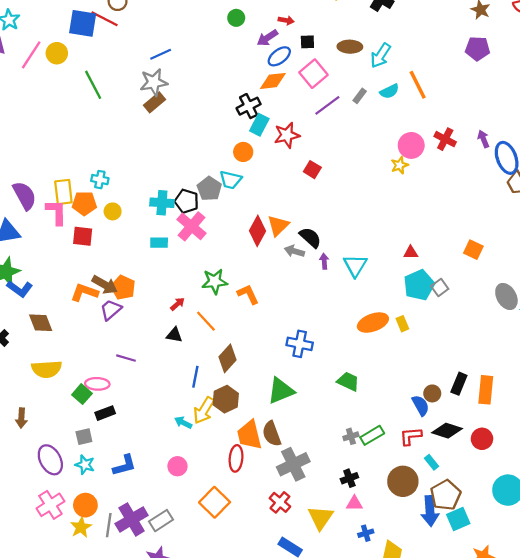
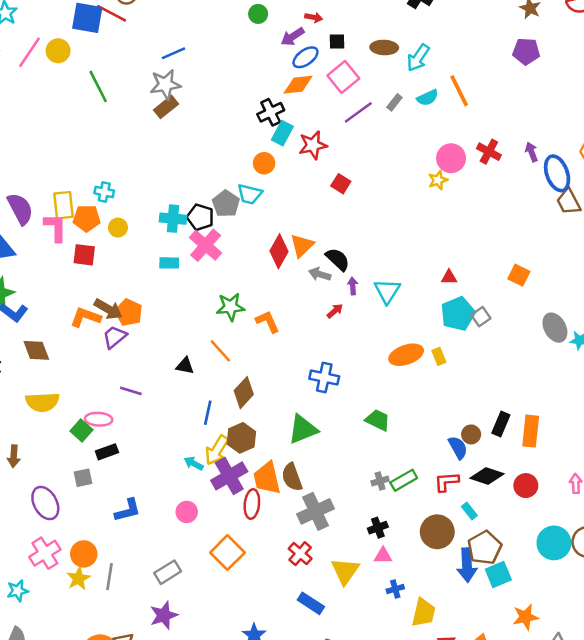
red arrow: (177, 304) -> (335, 311), moved
cyan star: (85, 465) -> (18, 591), moved, turned -30
purple cross: (132, 519) -> (229, 476), moved

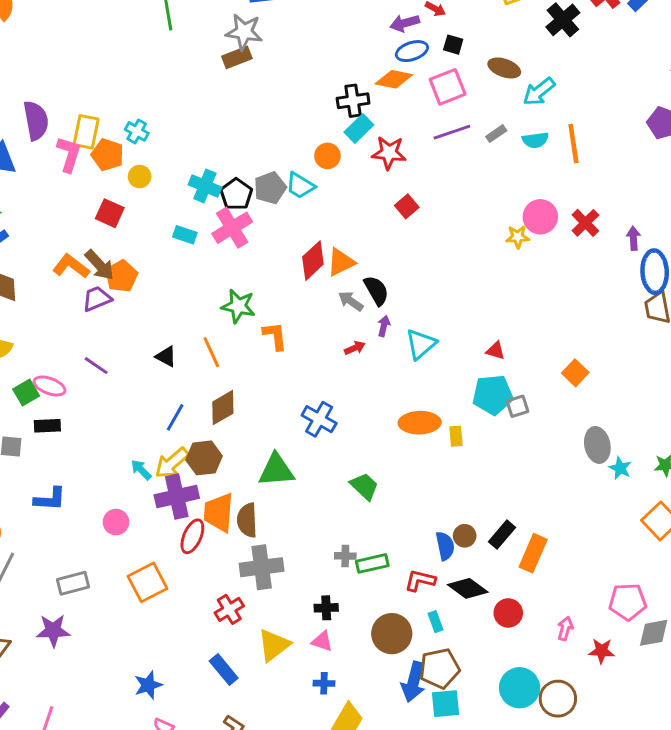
red square: (84, 255) -> (110, 213), moved

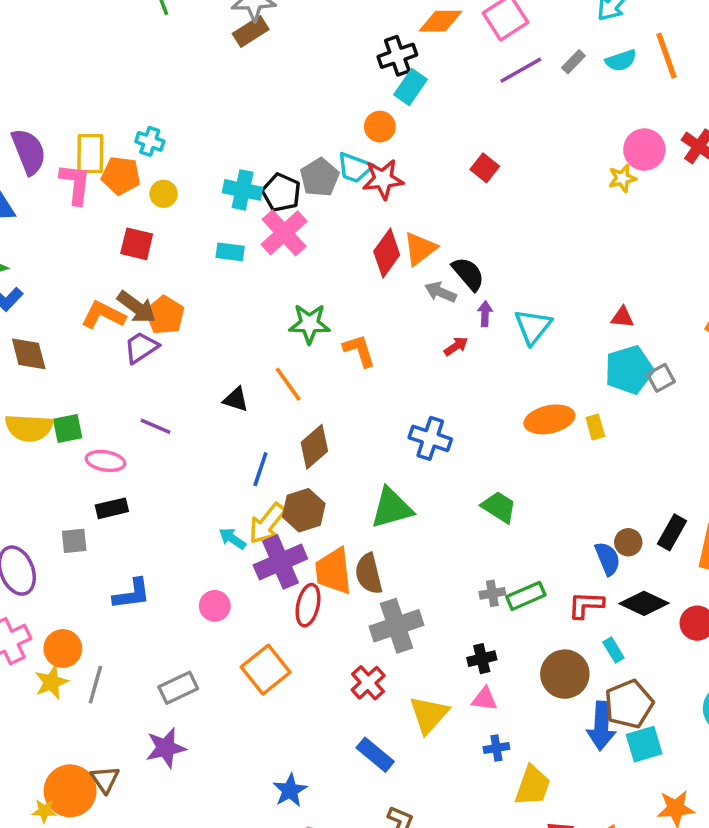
red star: (389, 153) -> (383, 179), moved
green square: (26, 392) -> (68, 429), moved, turned 30

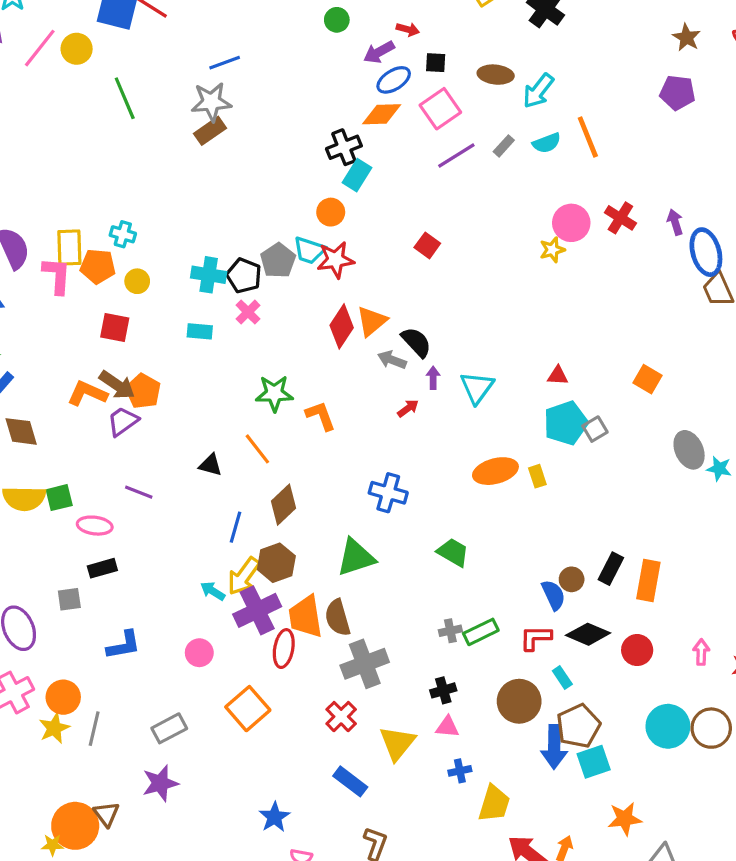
pink cross: (284, 233) -> (248, 312), size x0.6

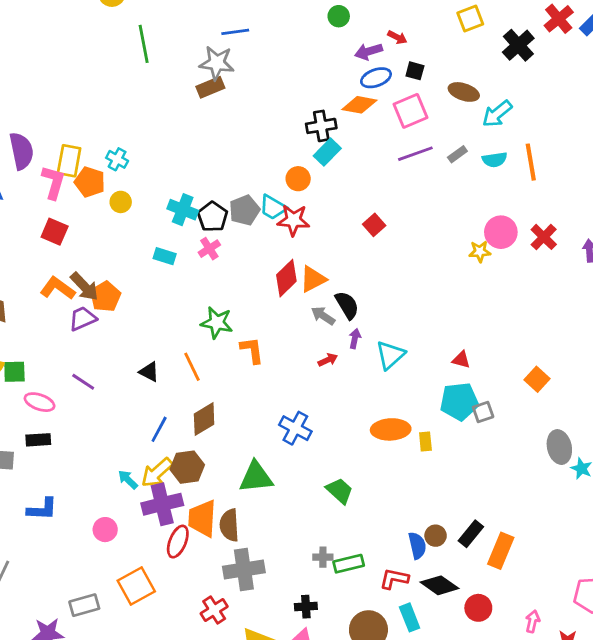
red square: (115, 328) -> (55, 232), moved
cyan rectangle: (562, 678) -> (410, 617), size x1.4
gray rectangle: (169, 728) -> (84, 605), moved

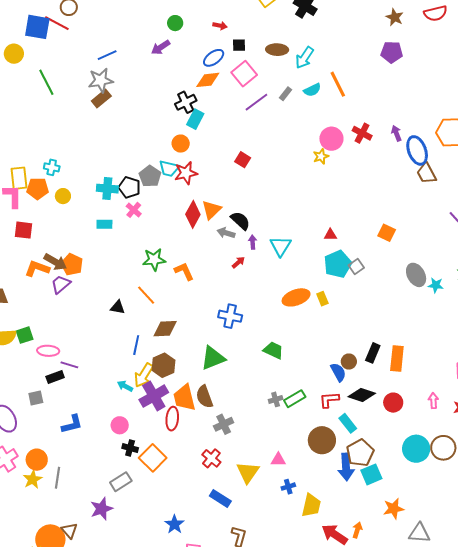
purple arrow: (369, 51) -> (161, 47), moved
purple line: (83, 382) -> (69, 365), moved
brown diamond: (204, 419) -> (165, 329), turned 45
gray cross: (244, 569) -> (224, 424), size x0.7
black cross: (306, 607) -> (130, 448), moved, turned 35

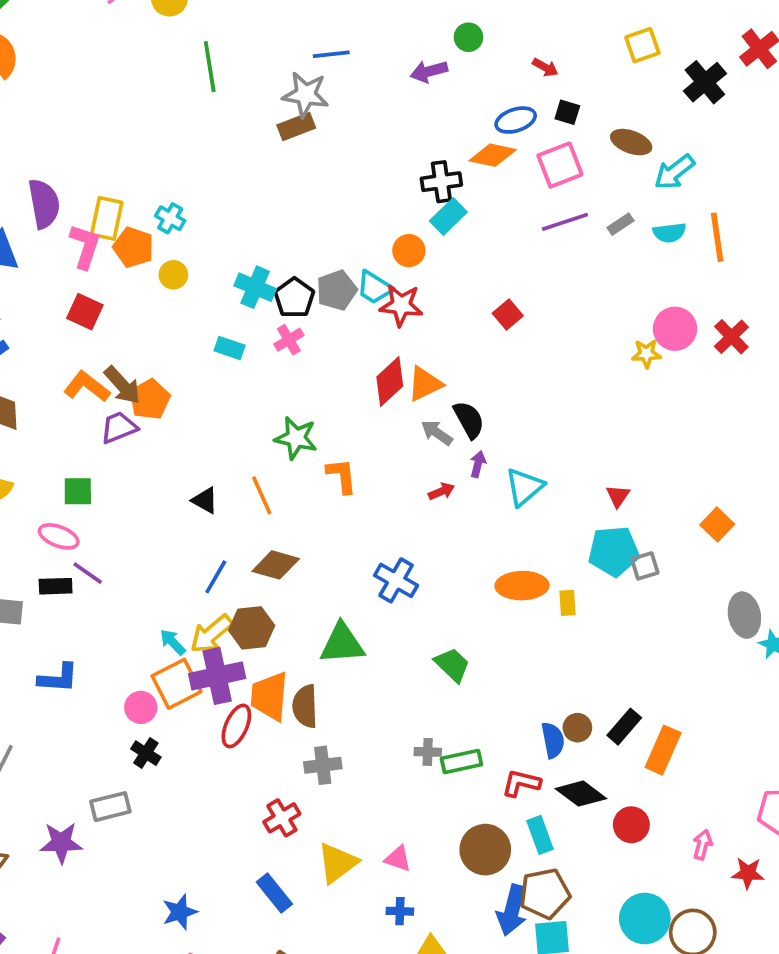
red triangle: (330, 235) -> (618, 496), turned 48
green square: (25, 335) -> (78, 491), moved
orange square: (153, 458) -> (177, 684), moved

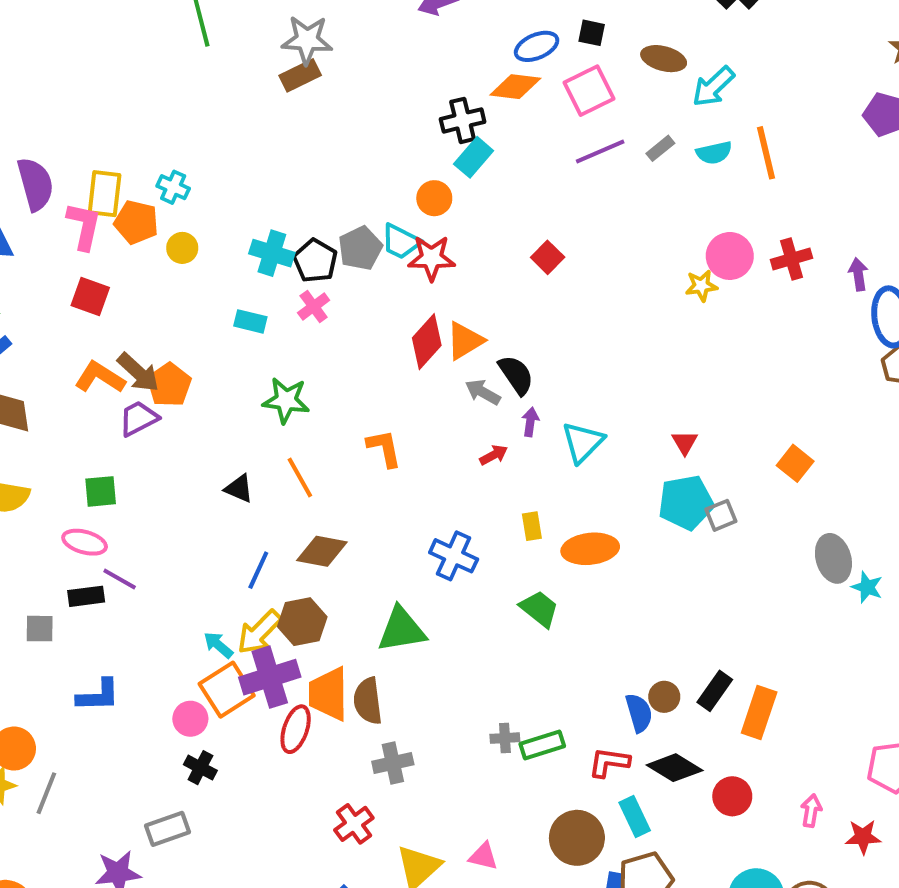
red cross: (731, 337) -> (792, 259), turned 33
green star: (296, 438) -> (286, 400), moved
yellow rectangle: (567, 603) -> (532, 526), moved
green trapezoid: (452, 665) -> (539, 609), moved

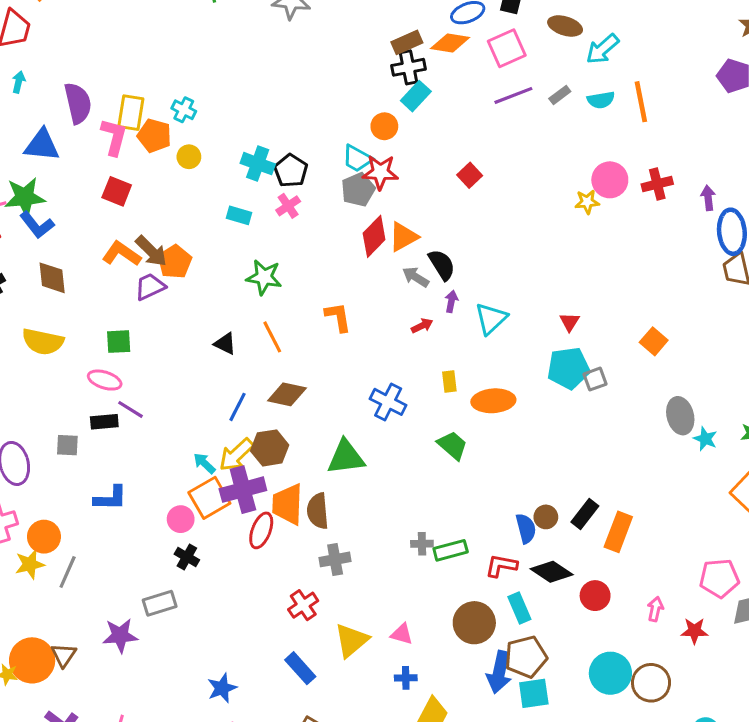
brown rectangle: (300, 75) -> (407, 42), moved
gray pentagon: (360, 248) -> (358, 190), moved

